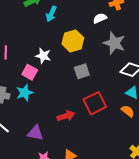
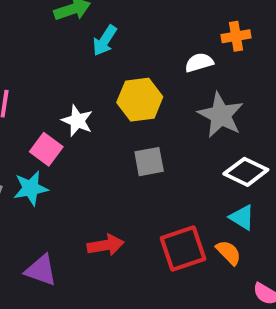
red square: (95, 103) -> (183, 249), moved

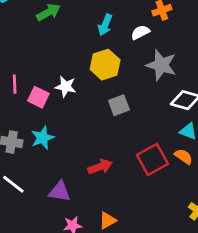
cyan arrow: (105, 40) -> (105, 25), moved
pink square: (46, 149) -> (38, 97), moved

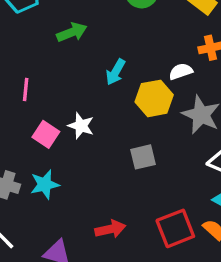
cyan arrow: (105, 25) -> (116, 72), moved
yellow hexagon: (105, 65) -> (154, 98), moved
pink line: (15, 84) -> (26, 89), moved

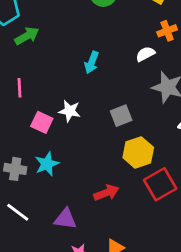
green arrow: (72, 32) -> (27, 36), moved
yellow hexagon: (154, 98) -> (138, 152), moved
gray square: (143, 157) -> (121, 116), moved

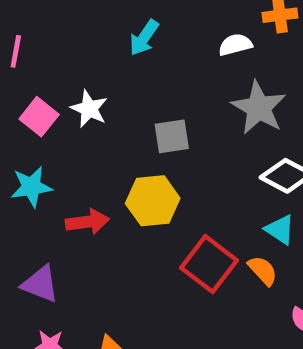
yellow hexagon: (138, 152) -> (153, 201), moved
red square: (160, 184) -> (209, 264), turned -36
red arrow: (106, 193) -> (87, 222), moved

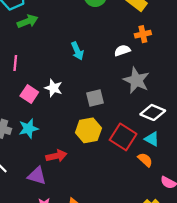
cyan arrow: (144, 38) -> (77, 51), turned -54
red arrow: (87, 222) -> (56, 156), moved
red square: (209, 264) -> (123, 137), moved

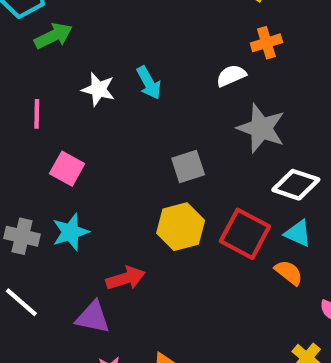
white star: (53, 88) -> (98, 89), moved

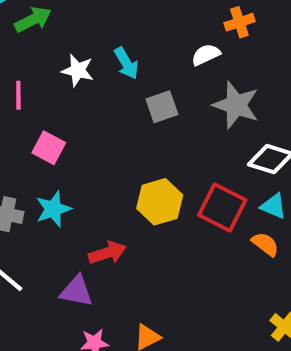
gray square: (188, 167) -> (162, 107), moved

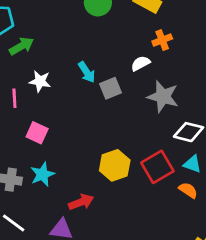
white star: (78, 70) -> (40, 81), moved
gray square: (162, 107) -> (111, 88), moved
red square: (222, 208) -> (157, 167), turned 36

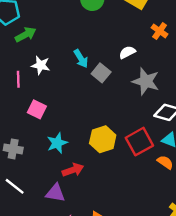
orange cross: (162, 40) -> (160, 31), moved, turned -35
gray square: (111, 88) -> (101, 73), turned -30
cyan star: (42, 174) -> (57, 143), moved

